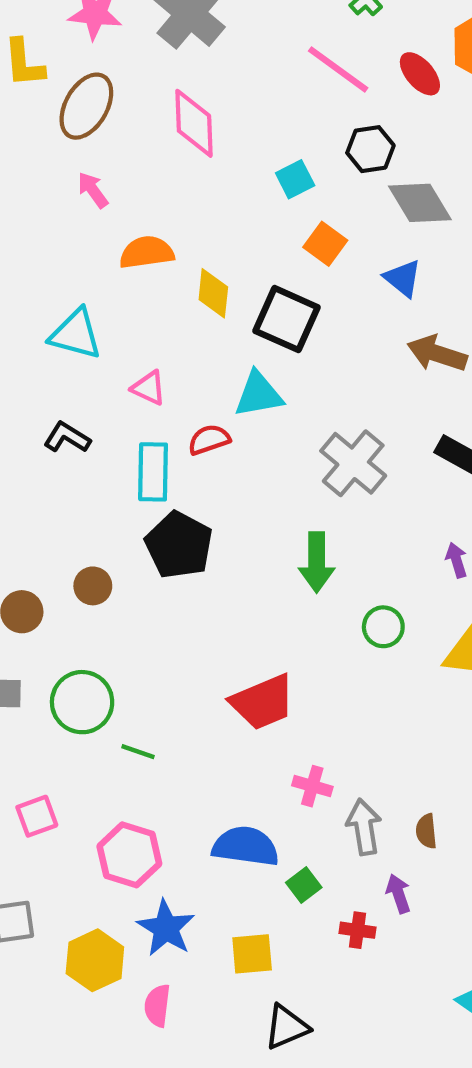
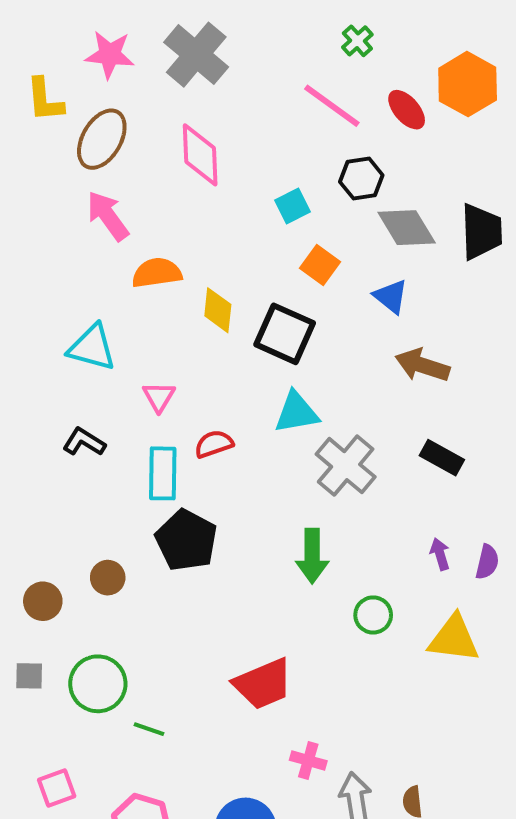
pink arrow: (93, 190) -> (108, 216), size x1.5
pink triangle: (149, 388) -> (159, 397), turned 36
cyan triangle: (259, 394) -> (296, 412), moved

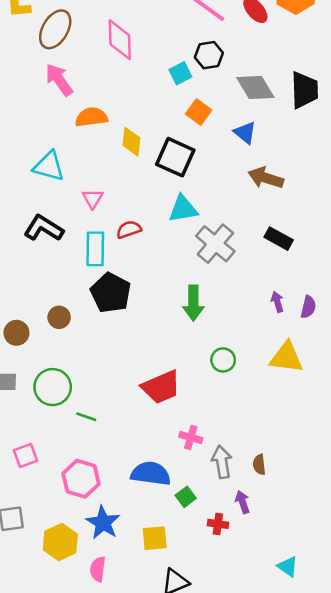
black hexagon: (361, 178) -> (209, 55), moved
black L-shape: (84, 442) -> (44, 228), size x1.4
green circle: (373, 615) -> (223, 360), moved

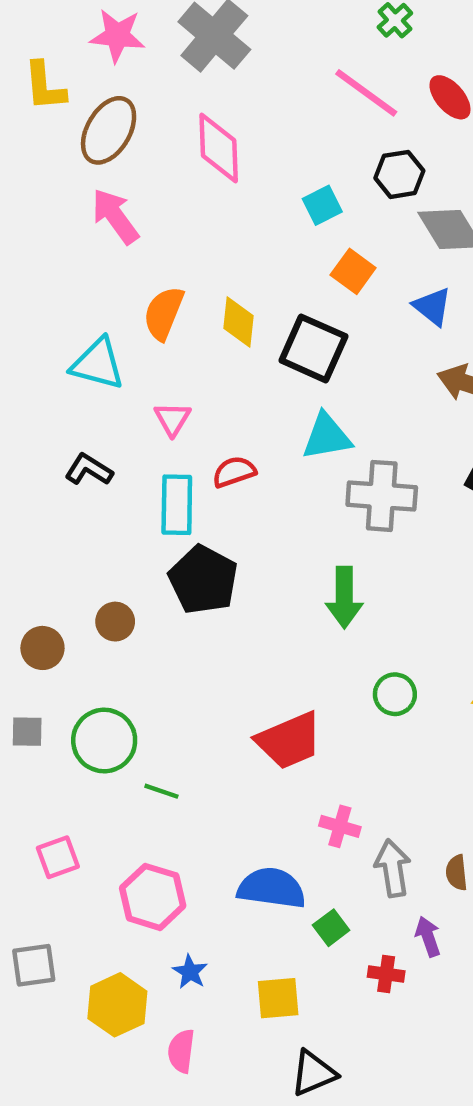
black hexagon: (209, 55) -> (399, 174), moved
orange semicircle: (91, 117) -> (164, 313), moved, turned -60
black L-shape: (44, 228) -> (89, 470), size x0.7
gray cross: (215, 244) -> (382, 496), turned -36
blue star: (103, 523) -> (190, 972), size x0.6

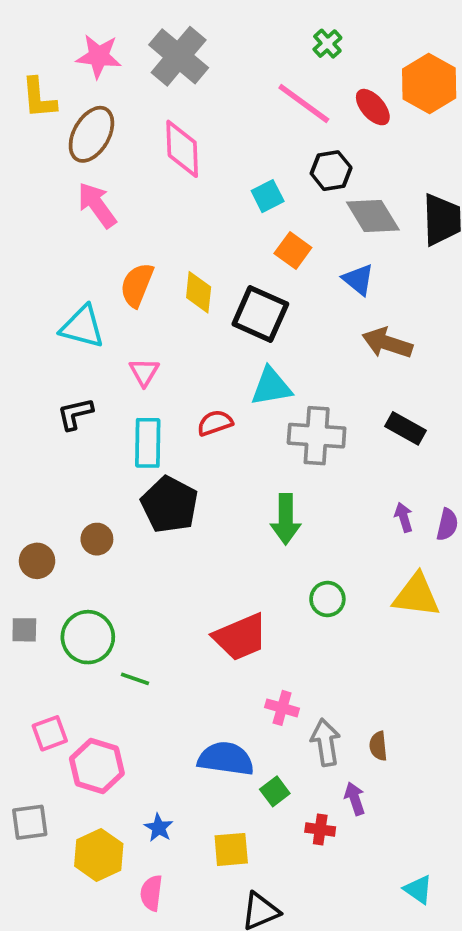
black L-shape: (89, 470) -> (75, 414), turned -45
red semicircle: (234, 472) -> (215, 423), moved
pink hexagon: (153, 897) -> (97, 766), moved

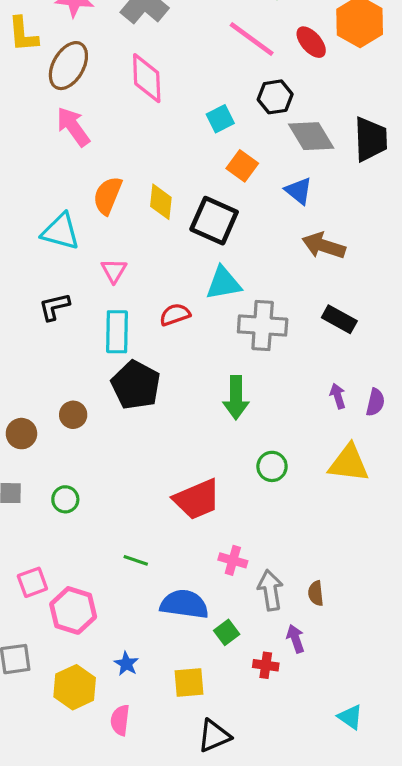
green circle: (88, 637) -> (65, 499), size x0.6
green line: (135, 679) -> (136, 560), moved

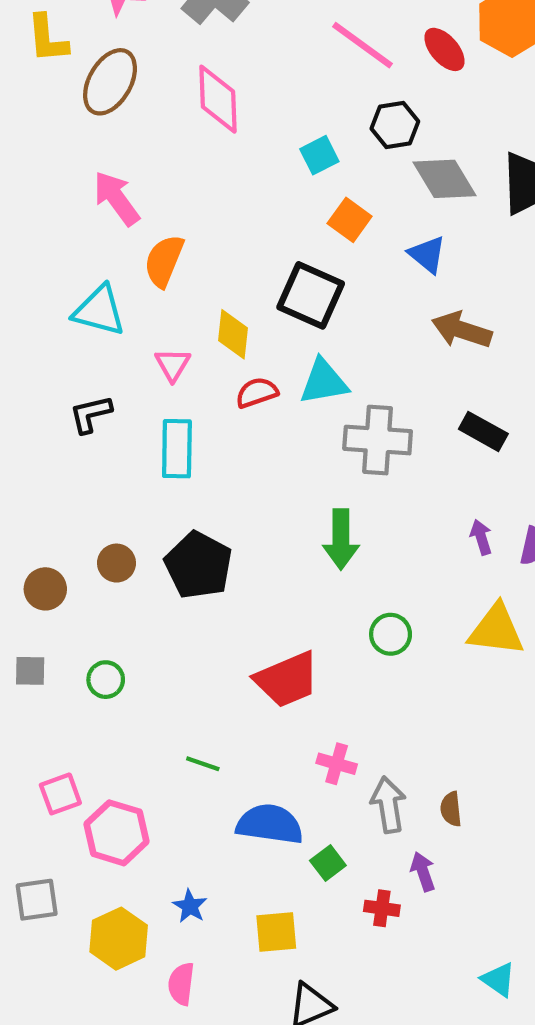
pink arrow: (73, 127) -> (116, 198), moved
yellow diamond: (161, 202) -> (233, 334), moved
red semicircle: (175, 315) -> (257, 393), moved
black pentagon: (136, 385) -> (198, 565), moved

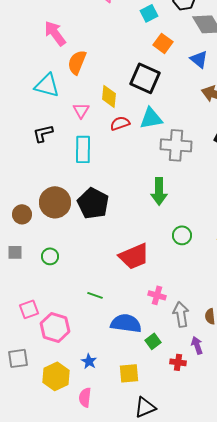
brown circle: (116, 563) -> (55, 202), size x1.8

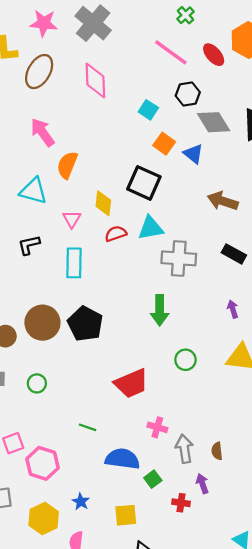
cyan square: (149, 13) -> (148, 110), turned -30
blue triangle: (199, 59) -> (193, 154), moved

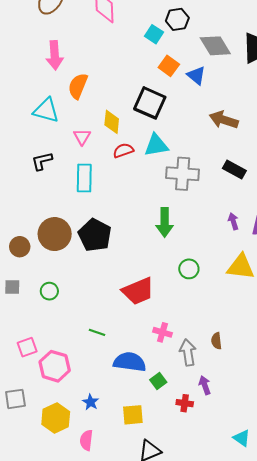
black hexagon: (188, 94) -> (177, 19), moved
pink arrow: (42, 132) -> (55, 55), turned -148
brown semicircle: (217, 451) -> (216, 341), moved

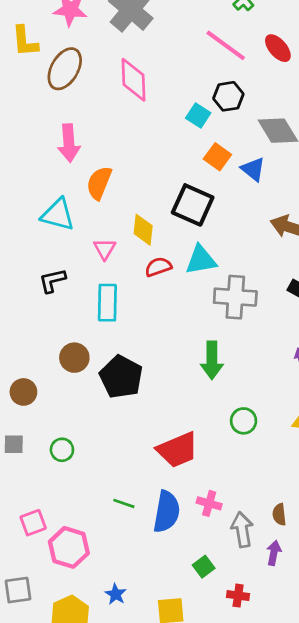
brown circle: (55, 234) -> (74, 358), moved, size x0.7
blue semicircle: (130, 362) -> (167, 512), moved, turned 92
purple arrow: (205, 385) -> (274, 553), moved, turned 30

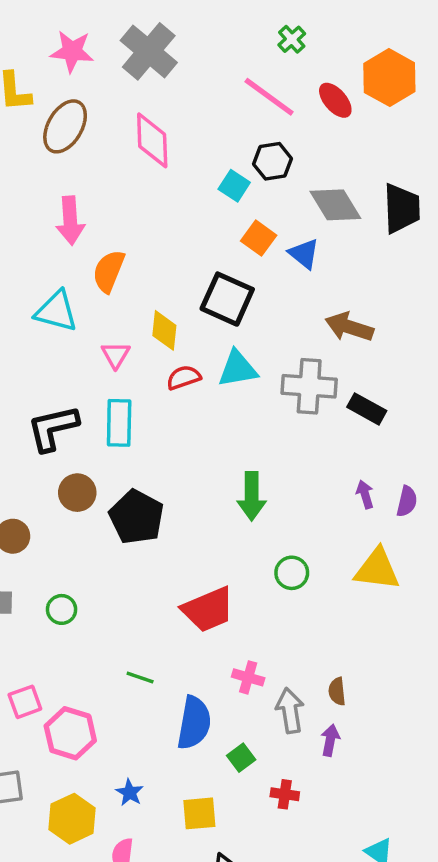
black L-shape: (52, 281) -> (53, 428), moved, size x1.5
gray cross: (235, 297) -> (309, 386), moved
blue semicircle: (167, 512) -> (194, 723), moved

